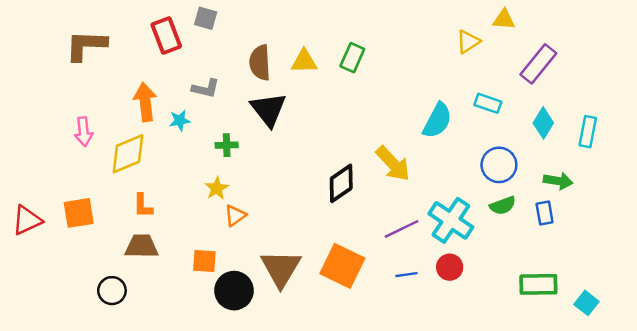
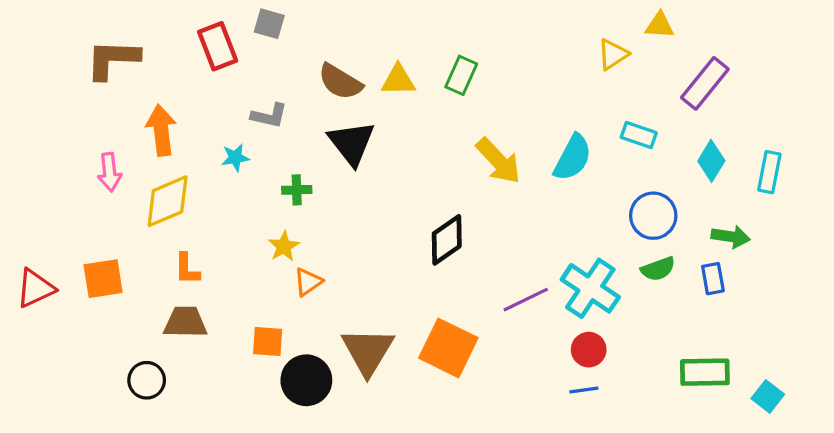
brown semicircle: (260, 63) -> (340, 82), turned -56
orange arrow: (145, 102) -> (161, 130), moved
yellow arrow: (393, 164) -> (498, 161), moved
blue line: (407, 275) -> (584, 390), moved

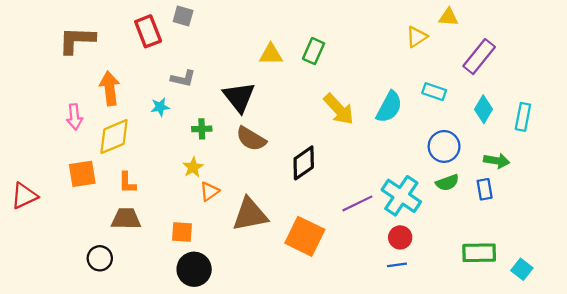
brown semicircle: (340, 82) -> (251, 139), moved
orange square: (103, 279) -> (82, 174), moved
brown triangle: (368, 351) -> (250, 214), moved, turned 48
black circle: (306, 380) -> (194, 269), moved

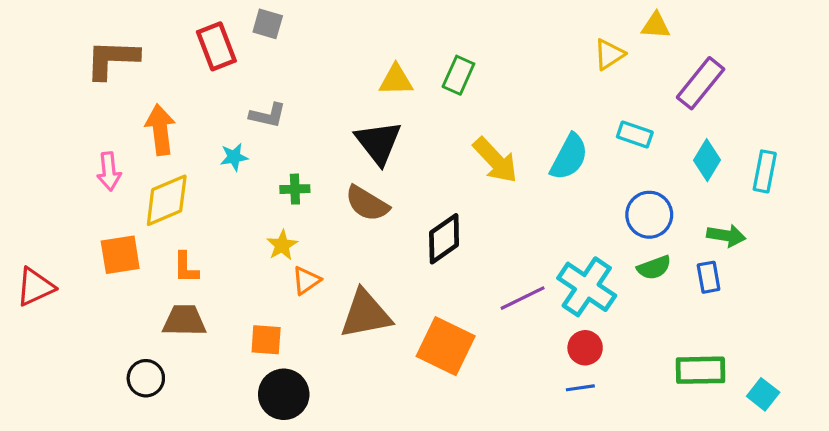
black triangle: (239, 97) -> (378, 143), moved

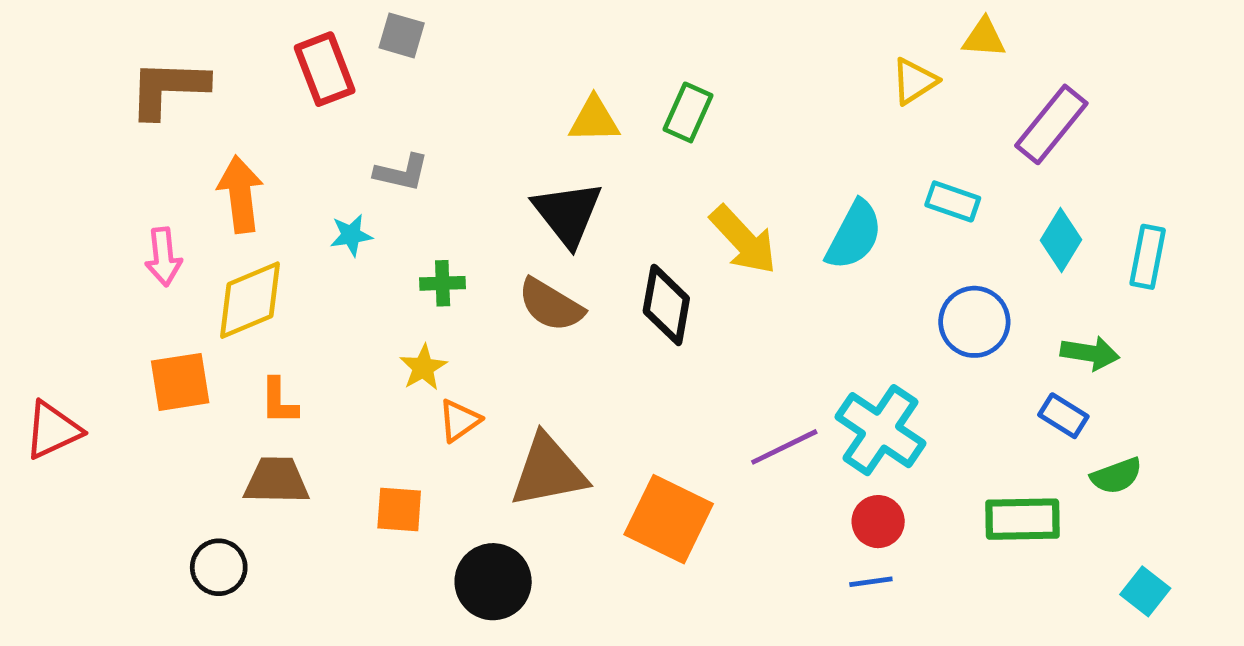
black diamond: (444, 239) -> (666, 305), moved, turned -45
green semicircle: (654, 268) -> (1116, 476), moved
blue rectangle: (709, 277) -> (1063, 416), turned -48
green rectangle: (701, 370) -> (1023, 519), moved
black circle: (284, 394) -> (493, 582), moved

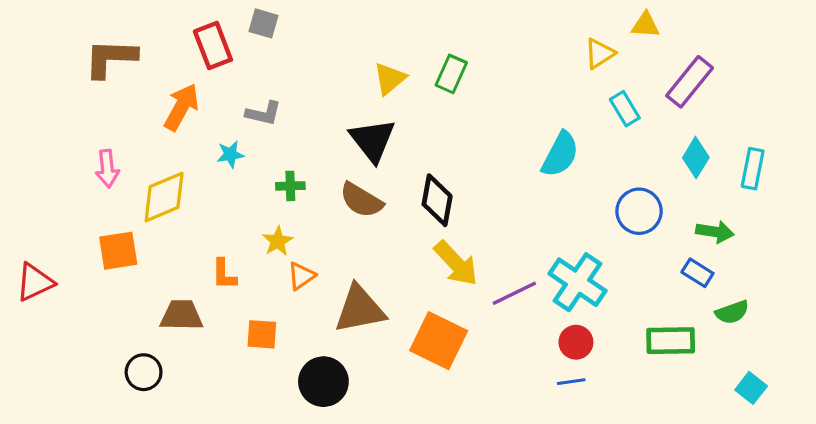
yellow triangle: (594, 120) -> (390, 79), turned -39
orange arrow: (240, 194) -> (181, 107), moved, turned 36
cyan rectangle: (953, 201) -> (625, 109), moved, turned 40
yellow arrow: (743, 240) -> (456, 263), moved
orange L-shape: (279, 401) -> (224, 274), moved

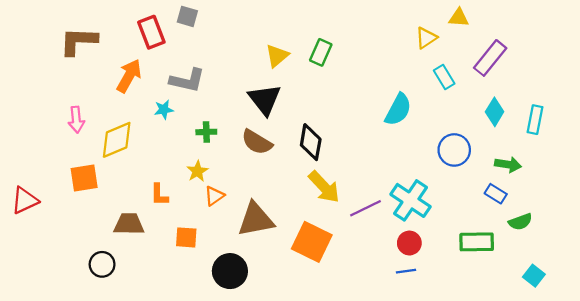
gray L-shape: (263, 113) -> (187, 80), size x1.4

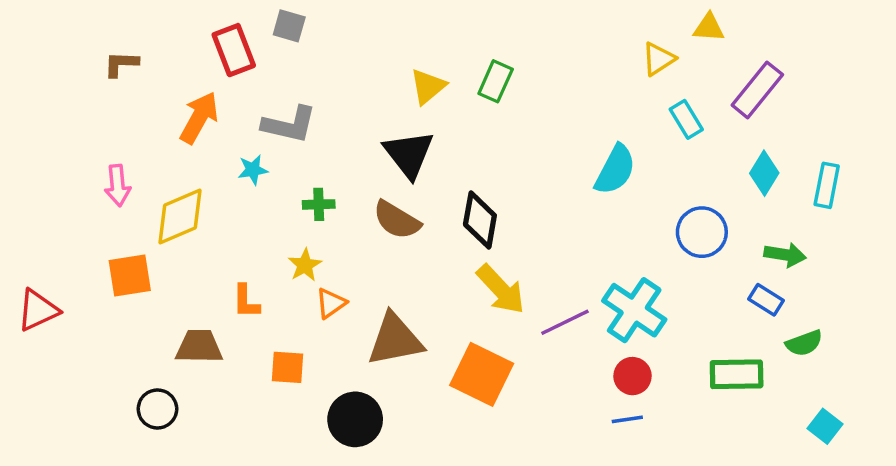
brown L-shape: (79, 41) -> (121, 64), size x0.6

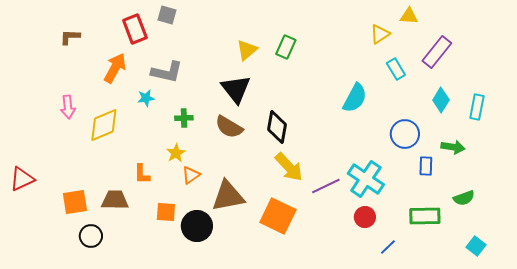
orange square: (130, 275) -> (75, 202), moved
blue rectangle: (766, 300) -> (426, 166), moved, turned 60
black circle: (355, 419) -> (197, 226), moved
blue line: (627, 419) -> (388, 247), moved, turned -36

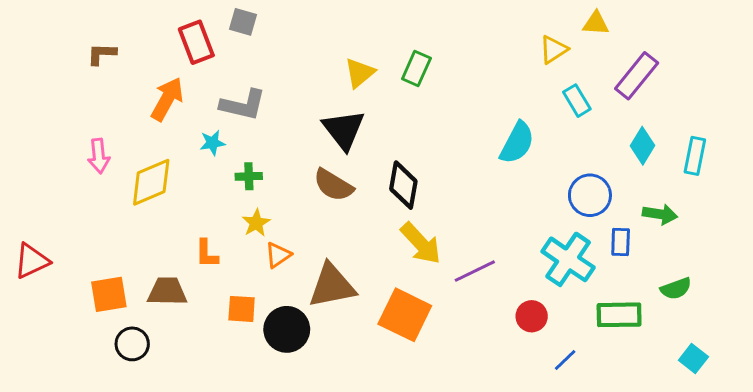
green cross: (184, 118) -> (249, 176), moved
cyan cross: (366, 179) -> (568, 259), moved

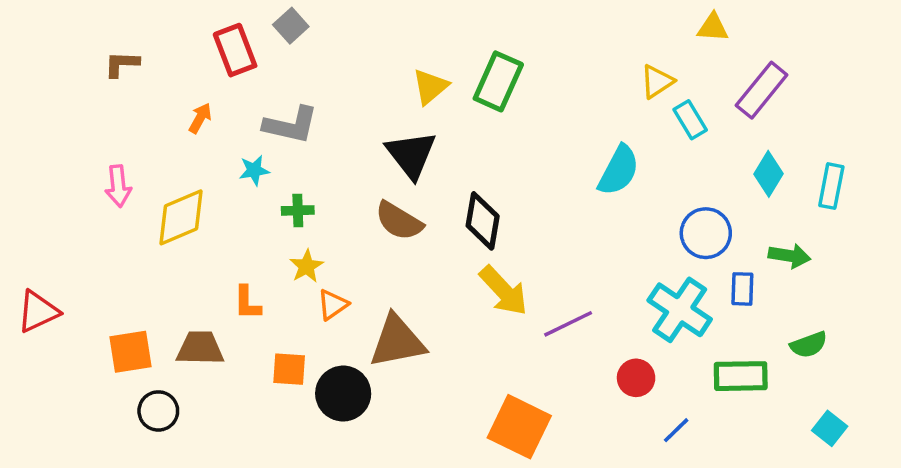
gray square: (243, 22) -> (291, 26), turned 32
yellow triangle: (553, 50) -> (657, 81), moved
green rectangle: (416, 68) -> (498, 81), size x1.4
orange arrow: (167, 99) -> (200, 118), size x0.6
orange square: (405, 315) -> (519, 427), moved

